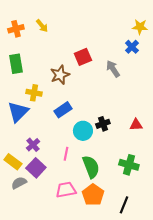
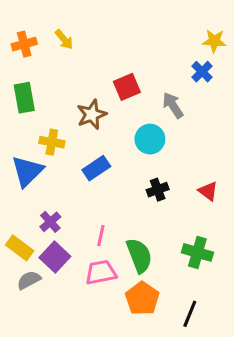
red triangle: (136, 125) -> (208, 191), turned 40
cyan circle: (83, 131) -> (150, 139), moved
pink trapezoid: (66, 190) -> (101, 272), moved

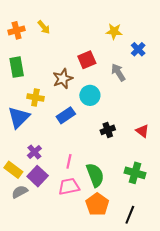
yellow star: (214, 41) -> (114, 31), moved
cyan circle: (150, 139) -> (90, 95), moved

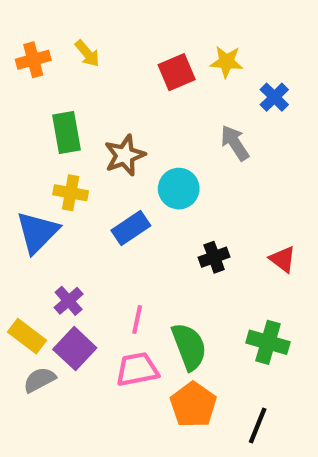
red square: (87, 60) -> (177, 72), moved
green rectangle: (17, 67) -> (66, 132), moved

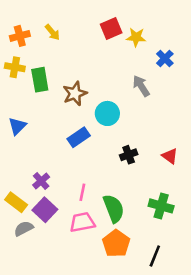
red square: (177, 72) -> (111, 28), moved
yellow cross: (71, 193) -> (15, 67), moved
blue triangle: (37, 232) -> (17, 126), moved, size x0.7

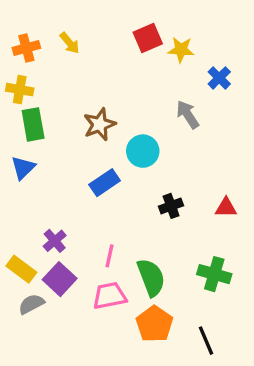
green rectangle: (40, 80) -> (33, 124), moved
red triangle: (170, 156) -> (226, 208), turned -36
black line: (155, 256) -> (206, 341), turned -45

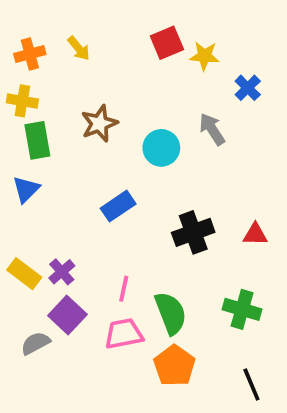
brown star: (100, 124) -> (99, 123), moved
cyan circle: (143, 151) -> (161, 148), moved
black cross: (171, 206) -> (193, 232), size x1.5
yellow rectangle: (21, 269) -> (24, 274), moved
black line: (206, 341) -> (251, 384), moved

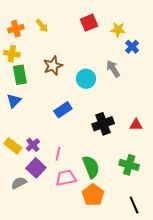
yellow star: (204, 56) -> (118, 30), moved
pink line: (124, 289) -> (58, 154), moved

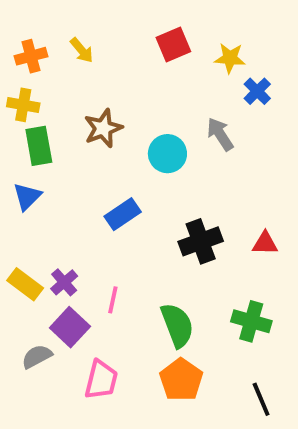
pink trapezoid: (66, 178) -> (101, 380), moved, turned 115

